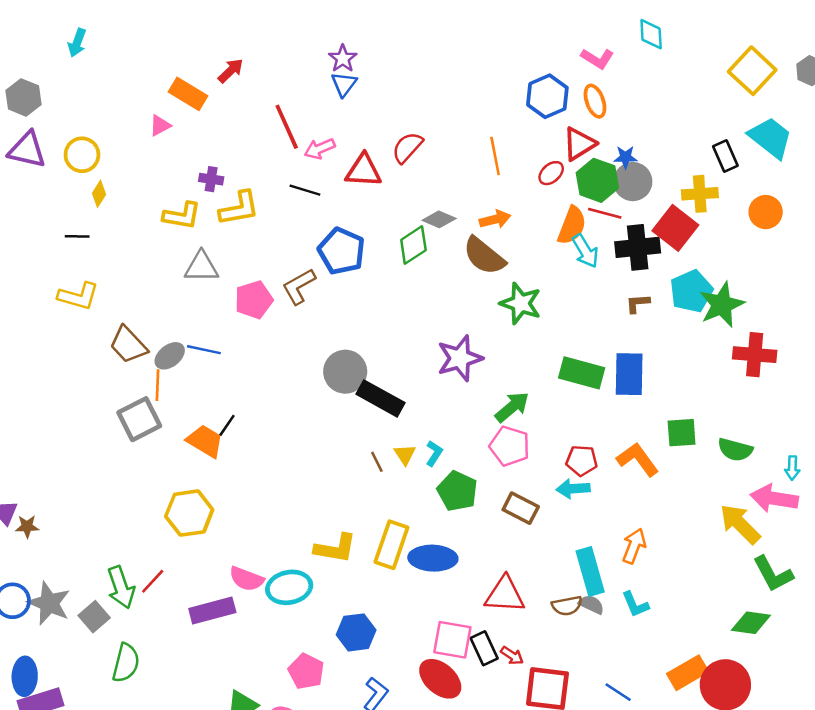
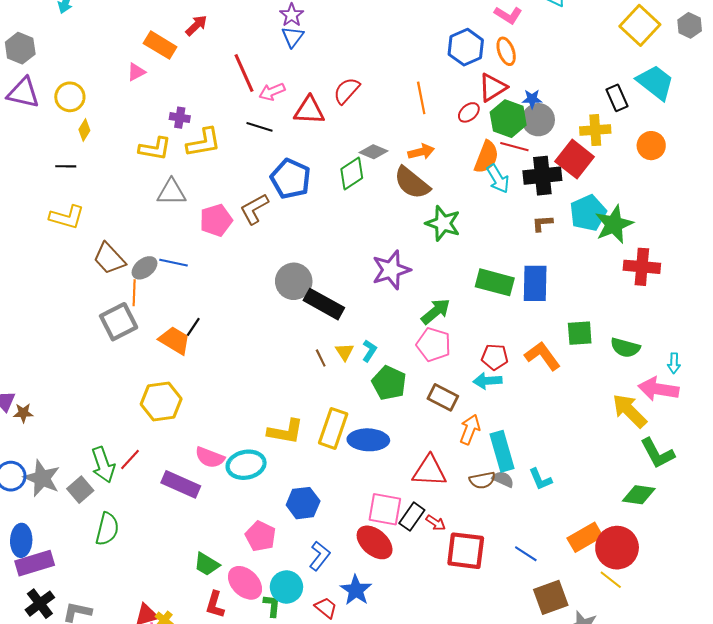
orange arrow: (634, 546) -> (470, 429), moved
purple rectangle: (212, 611) -> (181, 484), turned 39
black rectangle: (484, 648) -> (412, 517), turned 60

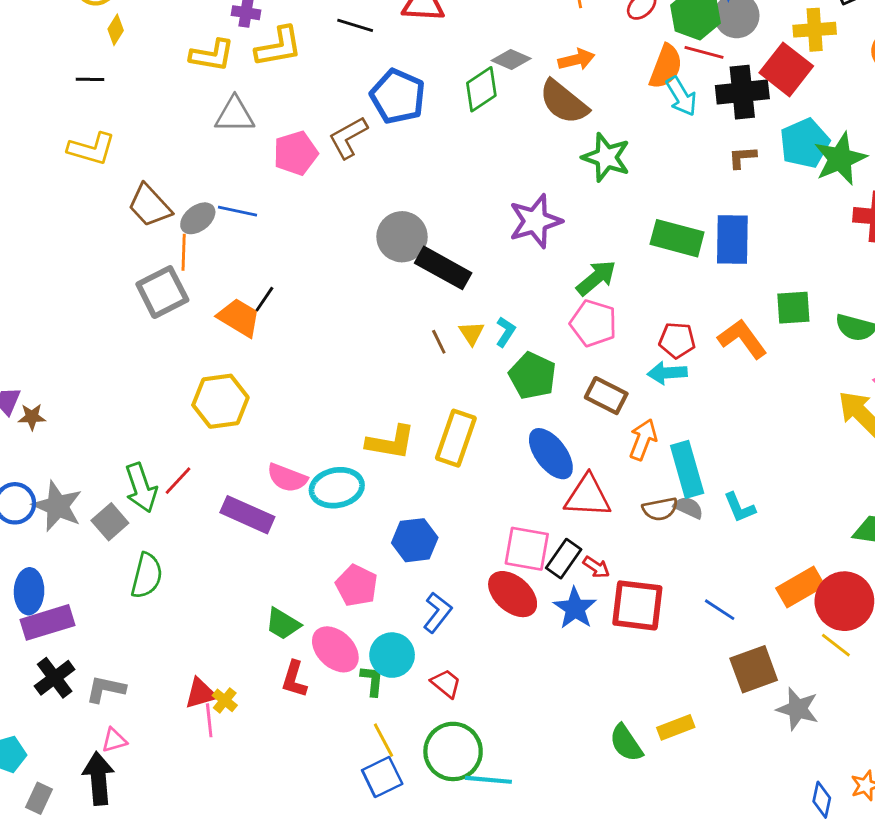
blue ellipse: (368, 440) -> (551, 454), moved, turned 51
blue star: (356, 590) -> (575, 608), moved

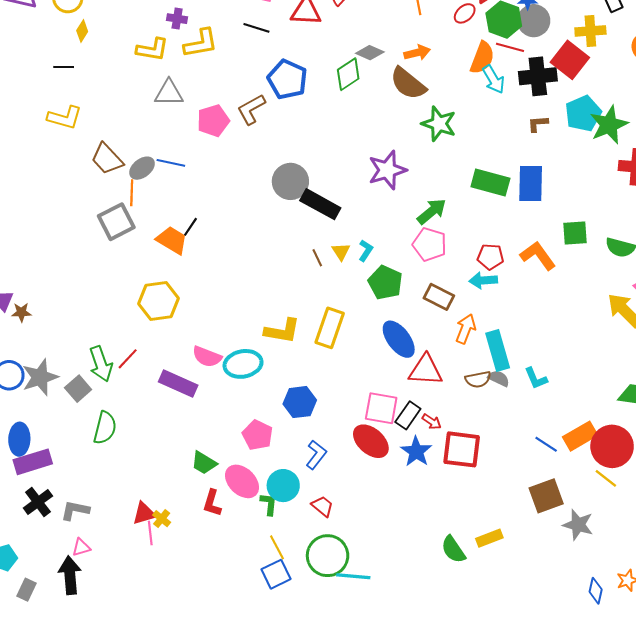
gray star: (57, 506) -> (40, 377), turned 30
blue line: (720, 610) -> (546, 444), moved

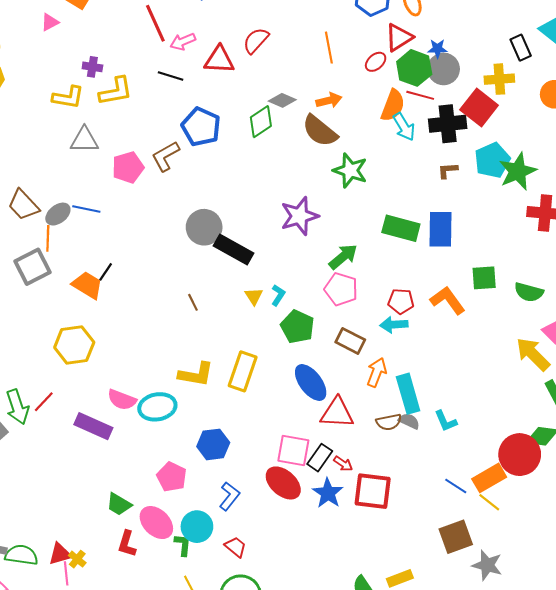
brown line: (317, 258) -> (193, 302), moved
green semicircle: (105, 428) -> (21, 555), moved, turned -96
red circle: (612, 446) -> (520, 455), moved
yellow line: (606, 478) -> (489, 502), moved

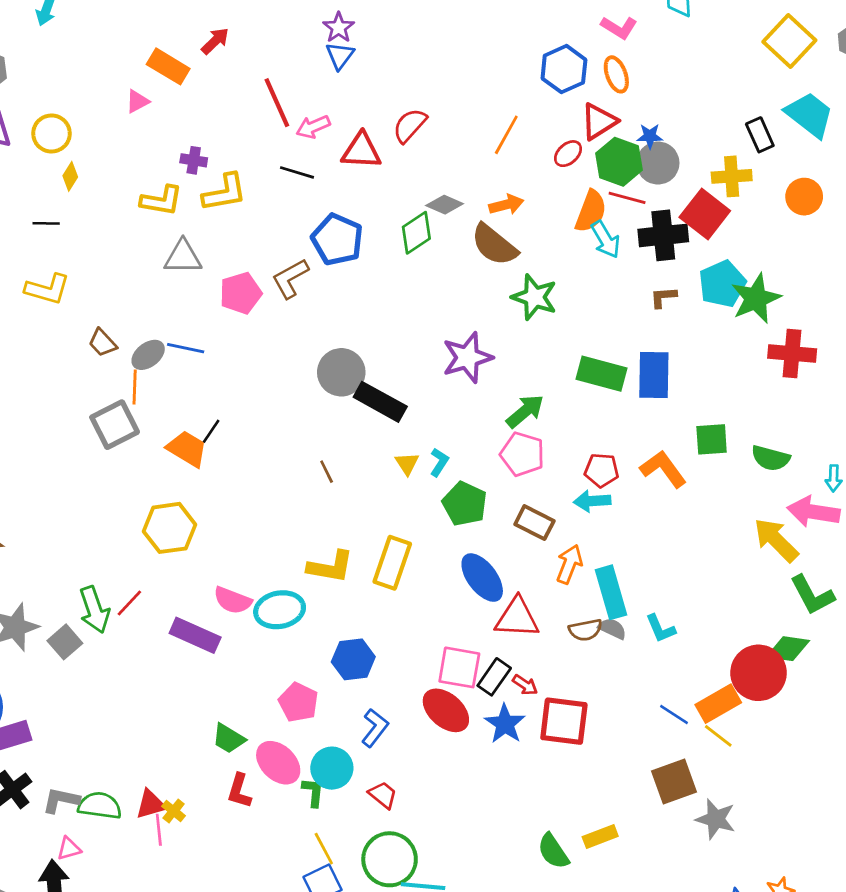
orange line: (329, 48) -> (506, 135), turned 40
brown trapezoid: (23, 205) -> (102, 343), size x0.7

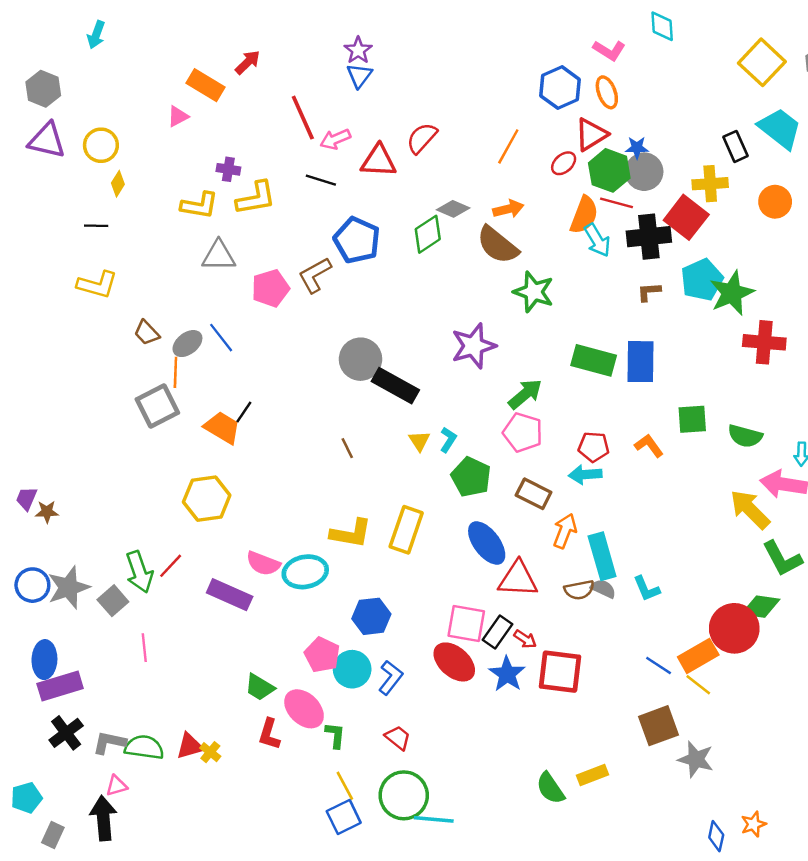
blue line: (186, 348) -> (221, 338), turned 40
orange L-shape: (663, 469) -> (649, 446), size x0.7
cyan circle: (332, 768) -> (352, 669), moved
pink line: (159, 830) -> (144, 648), moved

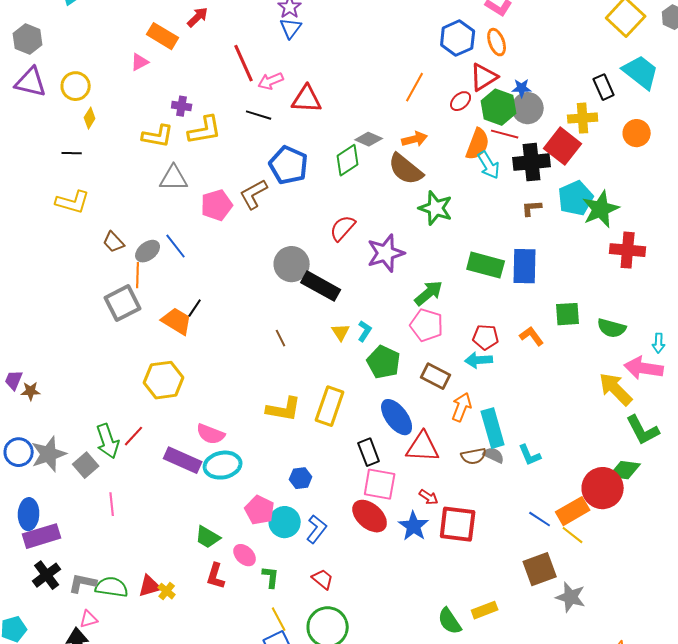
red semicircle: (422, 138) -> (343, 228), moved
cyan ellipse: (305, 572) -> (223, 465), moved
blue hexagon: (371, 616) -> (301, 478), size x0.7
black rectangle: (498, 632) -> (369, 452), moved, turned -56
pink ellipse: (304, 709) -> (245, 555), size x0.7

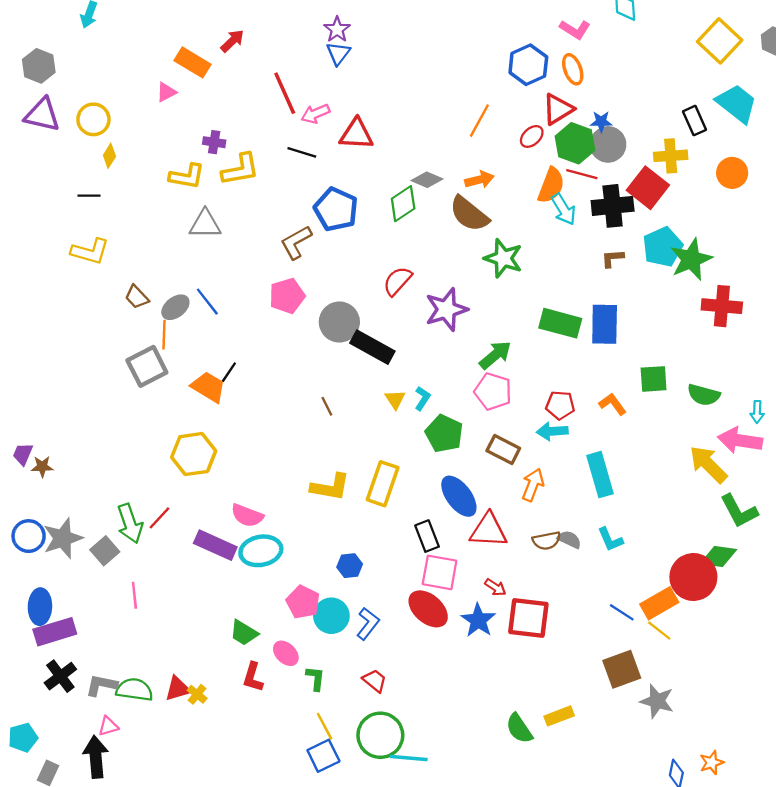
pink pentagon: (217, 205) -> (287, 296), moved
cyan rectangle: (493, 428) -> (600, 475), moved

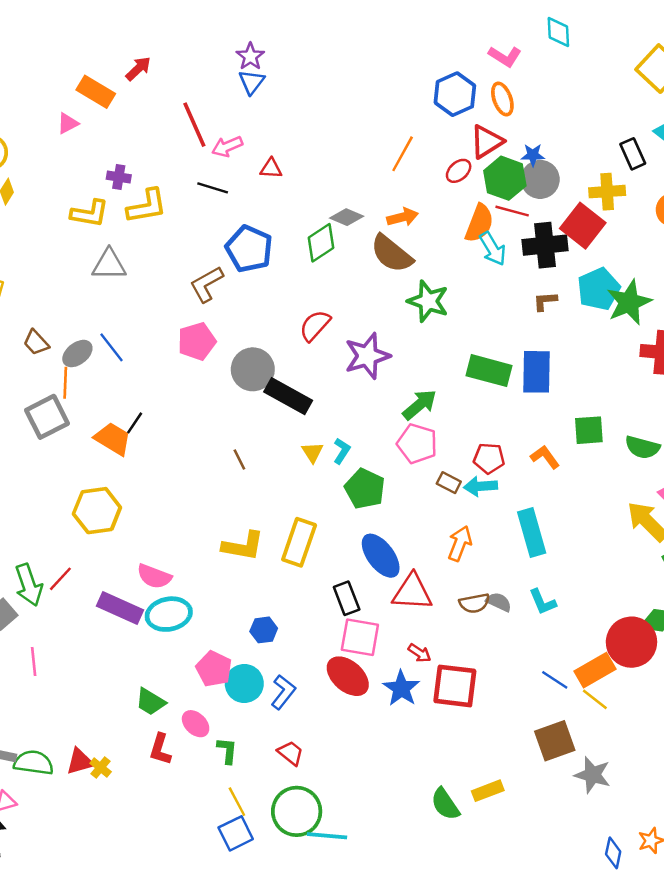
red triangle: (356, 134) -> (271, 168), size x0.6
brown rectangle: (503, 450) -> (449, 483), moved, size x0.7

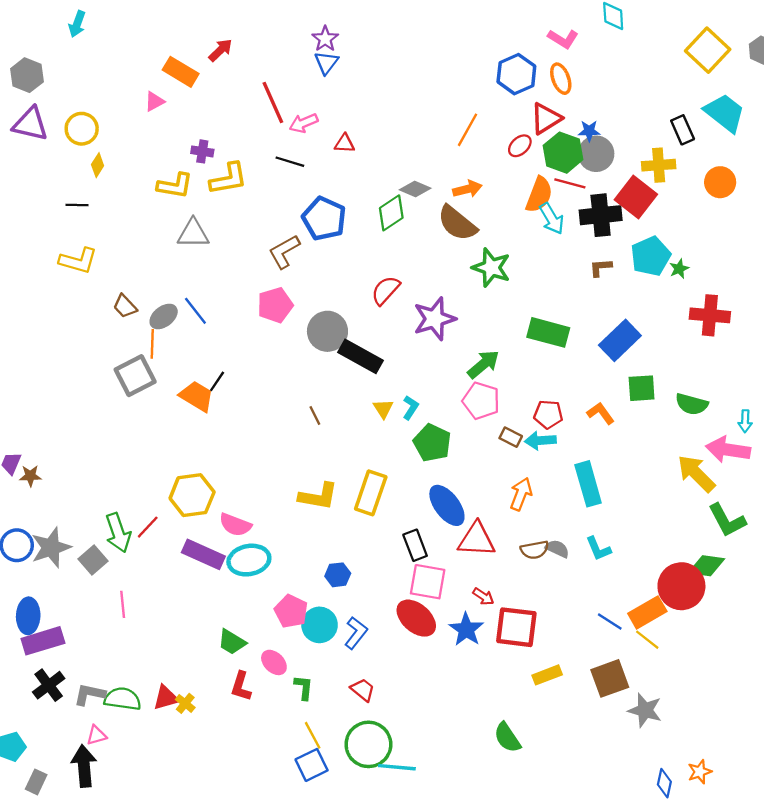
green star: (629, 302) -> (679, 269), size x0.5
blue rectangle: (537, 372) -> (620, 340), moved, turned 45
yellow hexagon: (97, 511) -> (192, 495), moved
yellow rectangle: (488, 791) -> (547, 675), moved

